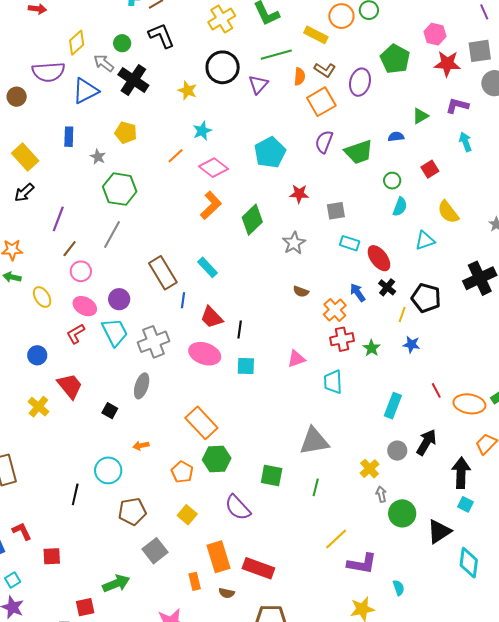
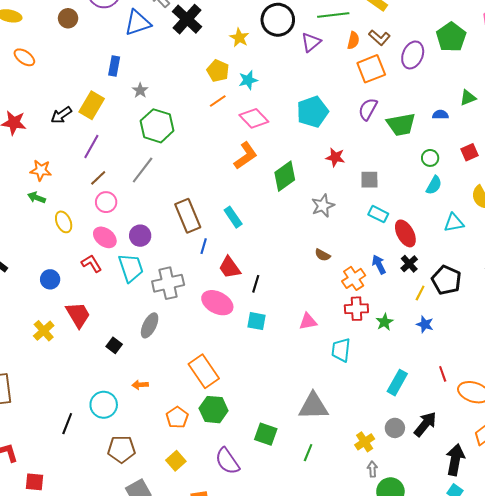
yellow pentagon: (126, 133) -> (218, 71), moved
yellow rectangle: (25, 157) -> (92, 105), moved, turned 64
red L-shape: (76, 334) -> (92, 263), turned 80

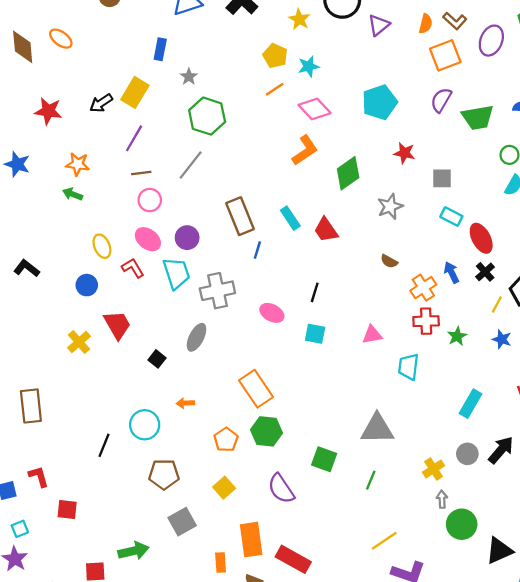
brown line: (98, 178) -> (141, 173), turned 36
yellow ellipse: (64, 222) -> (102, 246), moved
red trapezoid: (230, 267) -> (326, 230), moved
pink ellipse: (217, 303) -> (272, 313), size x0.7

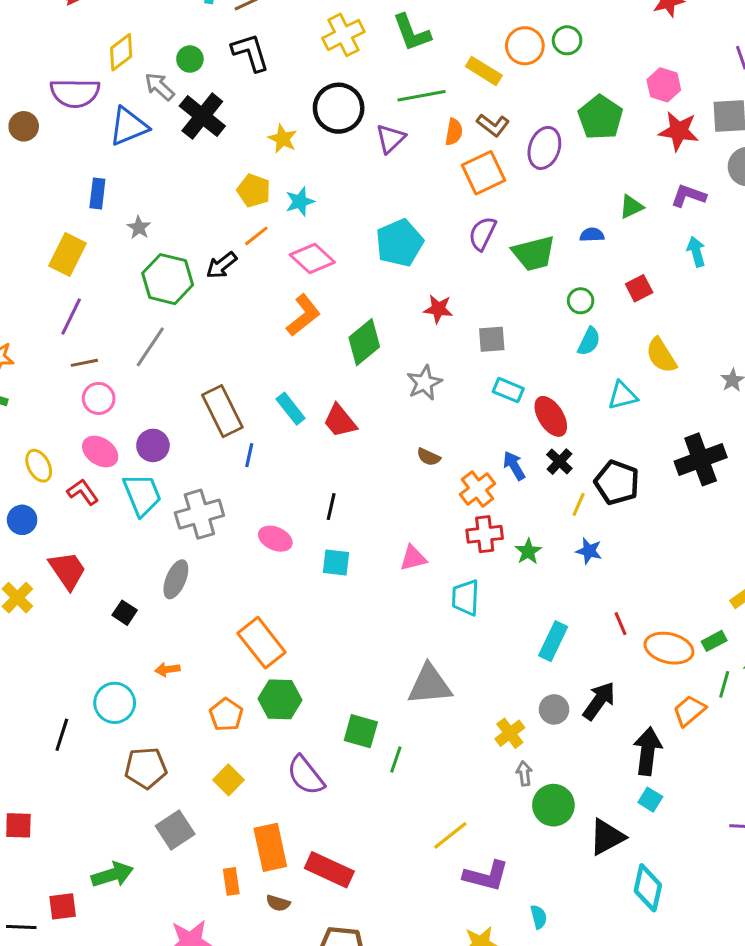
black arrow: (101, 103) -> (222, 265), moved
green line: (371, 480) -> (396, 760), moved

